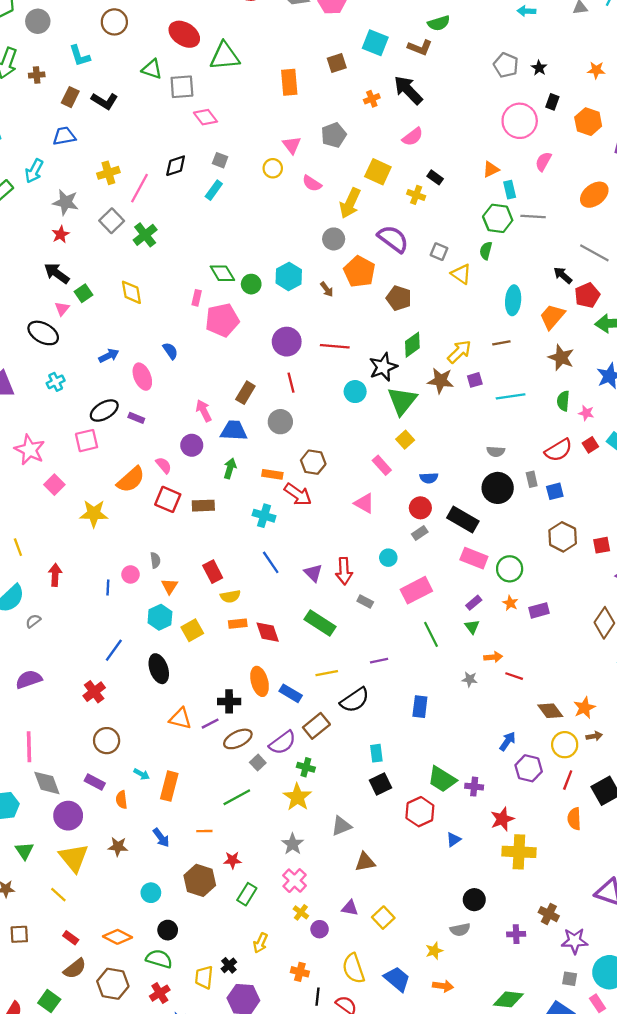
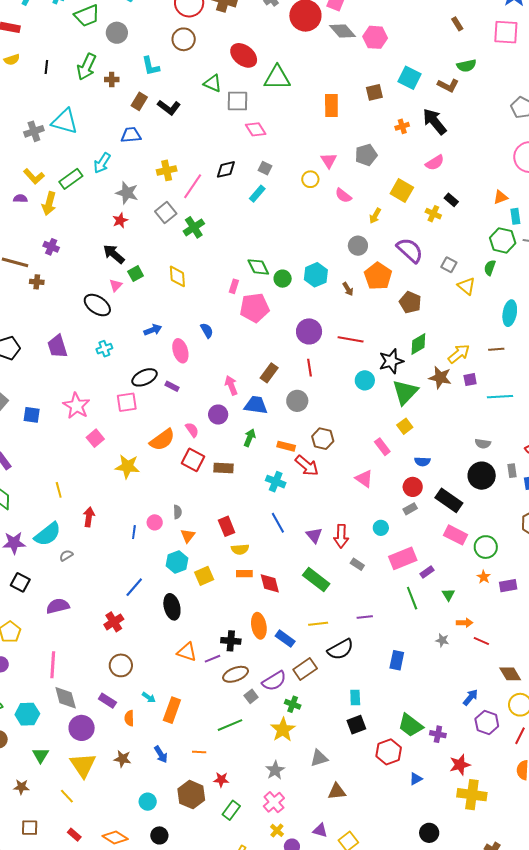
yellow arrow: (350, 203) -> (375, 216), size x0.6
purple rectangle: (474, 603) -> (427, 572), moved

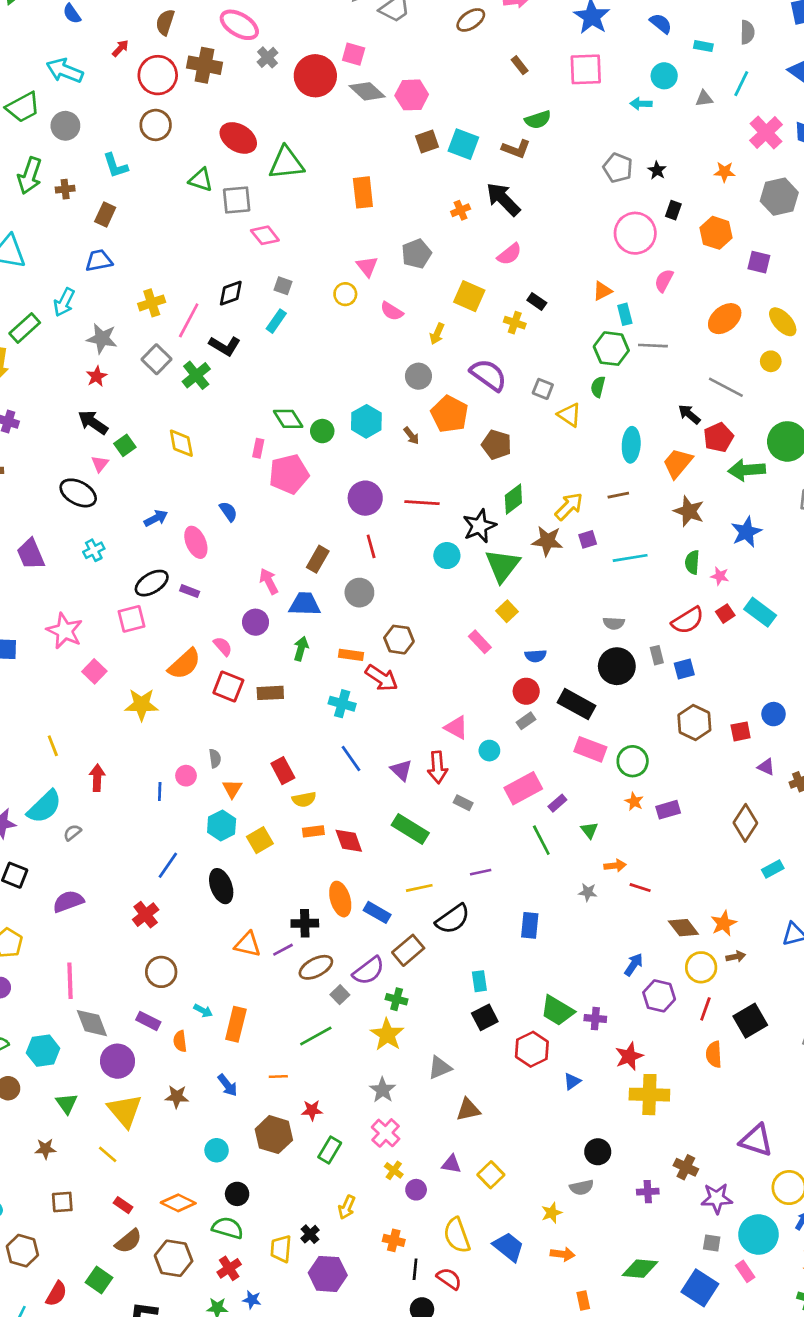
brown square: (374, 92) -> (427, 142), moved
black L-shape: (169, 107) -> (225, 346), moved
pink triangle: (364, 479) -> (456, 728), moved

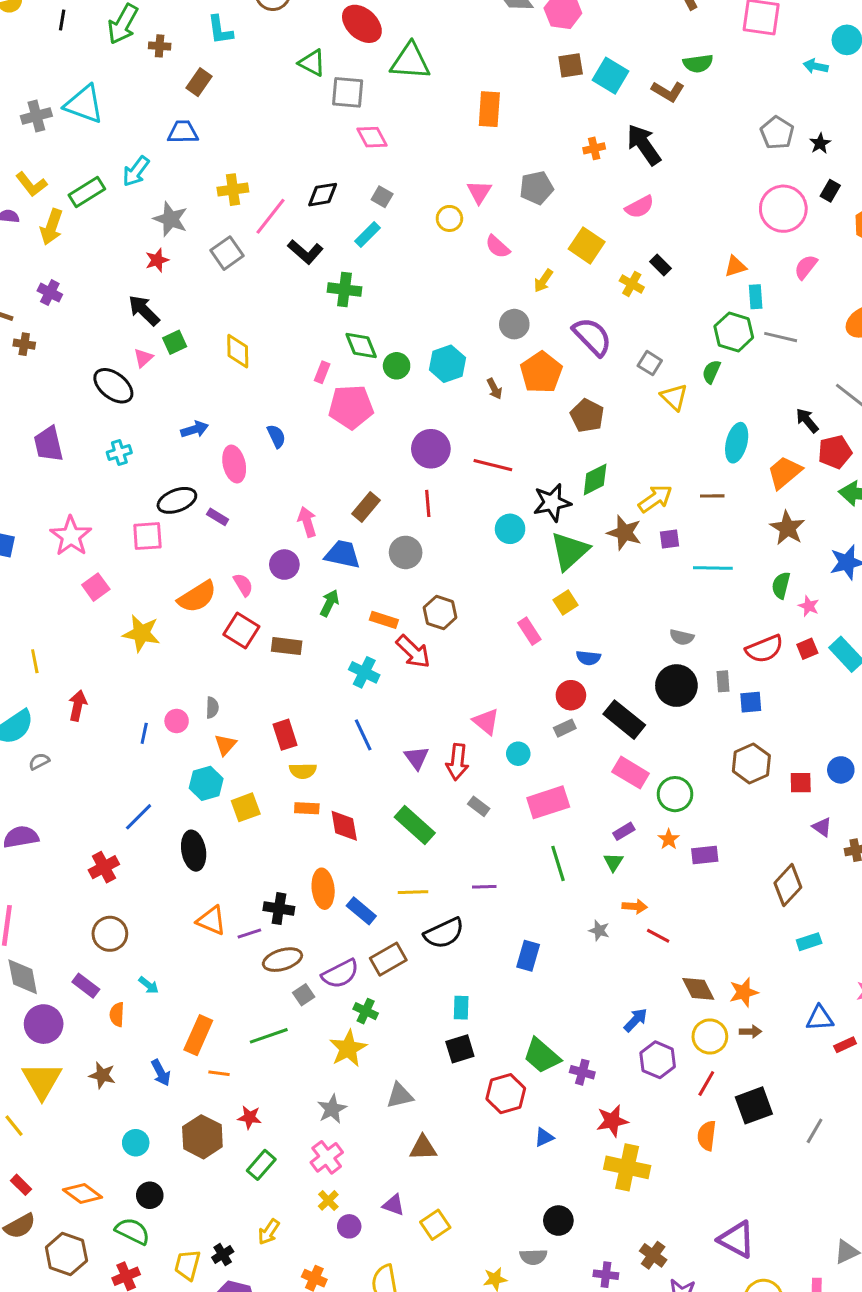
green cross: (196, 375) -> (344, 290), moved, turned 36
purple rectangle: (557, 803) -> (624, 831), moved
orange rectangle: (236, 1024) -> (198, 1035), moved

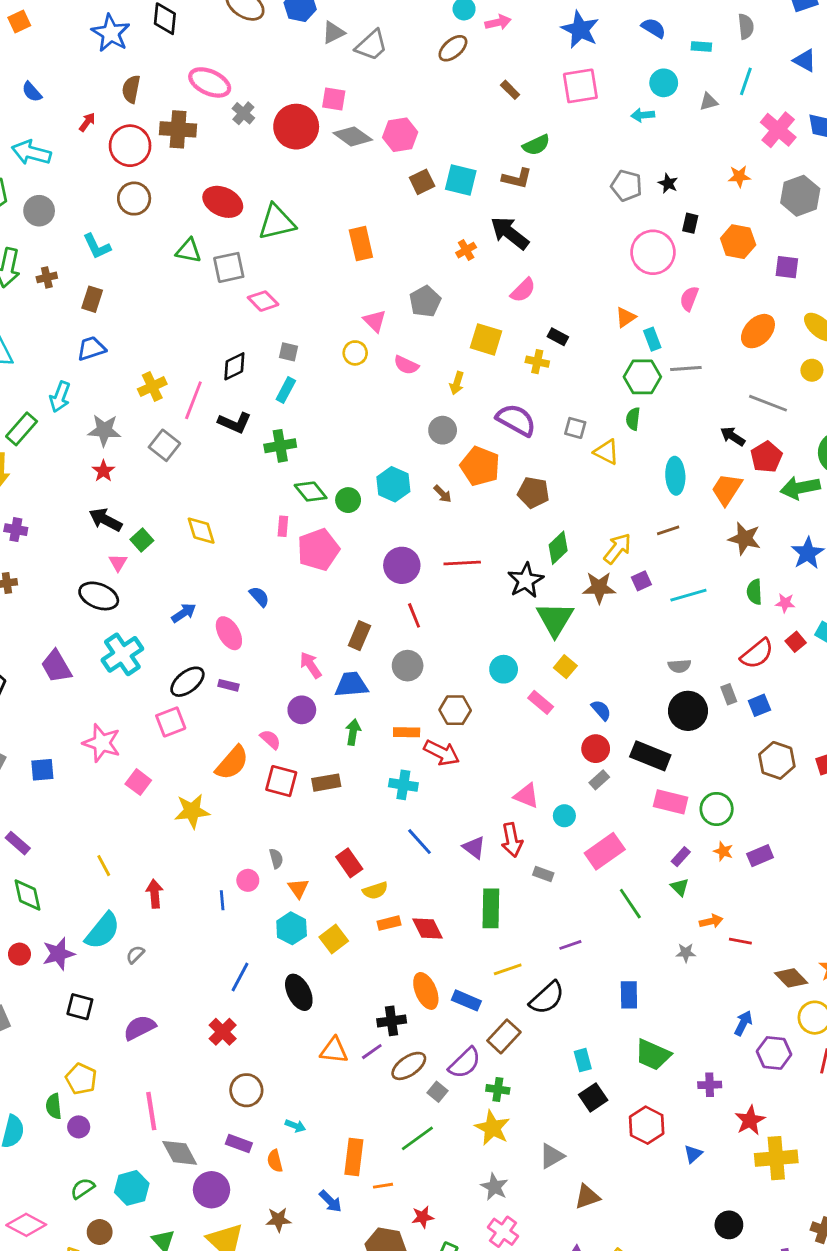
cyan cross: (119, 452) -> (122, 654), size x1.8
cyan circle: (510, 529) -> (504, 669), moved
blue semicircle: (588, 658) -> (601, 710), turned -120
green rectangle: (415, 825) -> (491, 908), turned 66
green trapezoid: (542, 1056) -> (653, 1055), moved

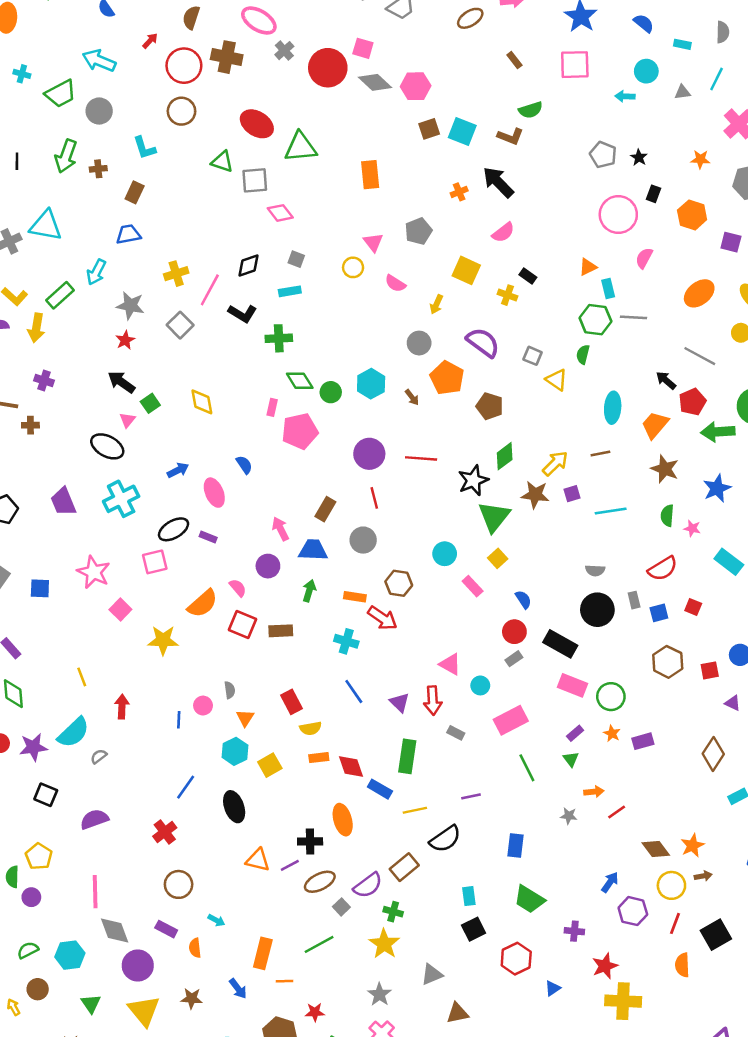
cyan rectangle: (286, 390) -> (290, 291), turned 45
red square: (796, 642) -> (693, 607), moved, turned -35
red line: (740, 941) -> (617, 812), turned -54
blue rectangle: (466, 1000) -> (380, 789), moved

